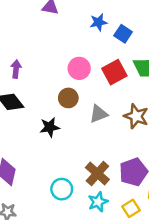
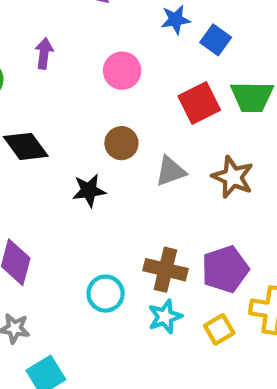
pink circle: (79, 68) -> (122, 71), moved
purple arrow: (16, 69) -> (44, 53), moved
brown cross: (97, 173) -> (165, 270), turned -30

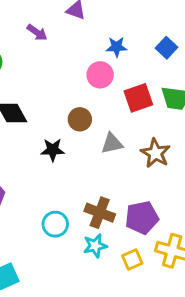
blue star: (176, 20) -> (117, 47), moved
blue square: (216, 40) -> (167, 48), moved
purple arrow: (44, 53) -> (37, 33), moved, turned 110
pink circle: (122, 71) -> (100, 75), moved

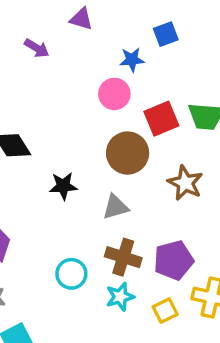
blue square: (167, 48) -> (166, 34), moved, turned 30
brown circle: (80, 119) -> (128, 153), moved, size x1.5
gray triangle: (112, 144) -> (116, 207), moved

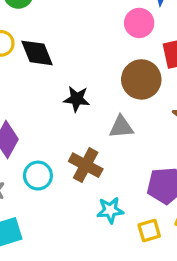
brown cross: (123, 257) -> (86, 165), moved
cyan circle: (71, 274) -> (38, 176), moved

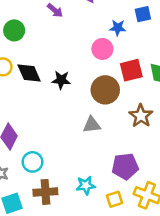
black star: (77, 99) -> (61, 80), moved
brown cross: (86, 165) -> (45, 192), moved, turned -30

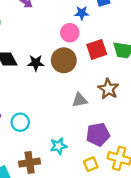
brown circle: (105, 90) -> (64, 60), moved
gray triangle: (92, 125) -> (80, 100), moved
cyan circle: (32, 162) -> (20, 122), moved
cyan star: (86, 185) -> (59, 146), moved

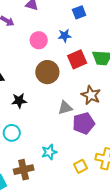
blue star: (82, 13) -> (65, 36), moved
pink circle: (70, 33) -> (39, 40), moved
black star: (36, 63) -> (19, 101), moved
purple pentagon: (98, 134) -> (84, 123), moved

